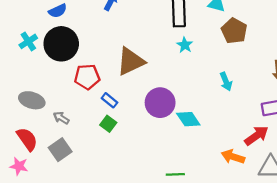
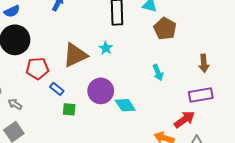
cyan star: (185, 45) -> (106, 48), moved
green square: (108, 124) -> (69, 109), moved, turned -32

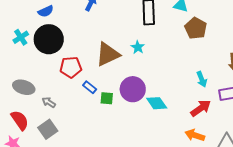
cyan arrow: (158, 73) -> (202, 79), moved
green square: (69, 109) -> (107, 98), moved
red arrow: (184, 119) -> (201, 108), moved

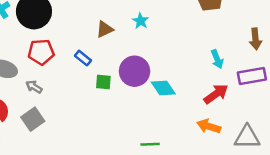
brown triangle: (108, 54) -> (105, 29), size x0.6
red pentagon: (71, 67) -> (41, 52), moved
blue rectangle: (90, 87) -> (83, 58), moved

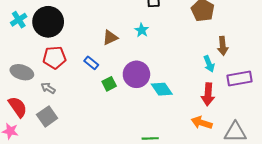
brown arrow: (255, 39) -> (223, 46), moved
green square: (103, 82) -> (109, 84), turned -32
red arrow: (216, 94) -> (208, 94), turned 130

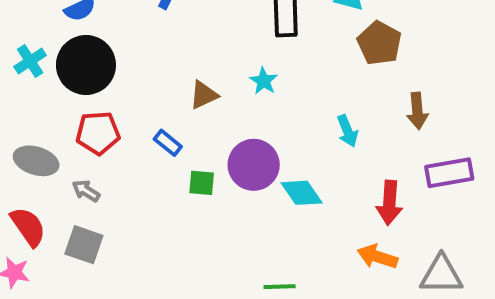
cyan arrow: (209, 64) -> (347, 131), moved
green square: (109, 84) -> (202, 183), turned 32
gray square: (47, 116) -> (84, 245), turned -36

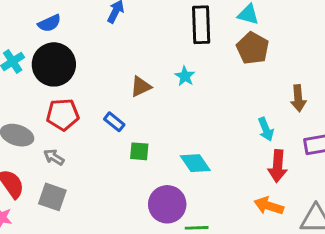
brown pentagon: (379, 43) -> (253, 48), moved
cyan arrow: (347, 131) -> (266, 129), moved
purple circle: (254, 165) -> (167, 204), moved
cyan diamond: (302, 193) -> (195, 163), moved

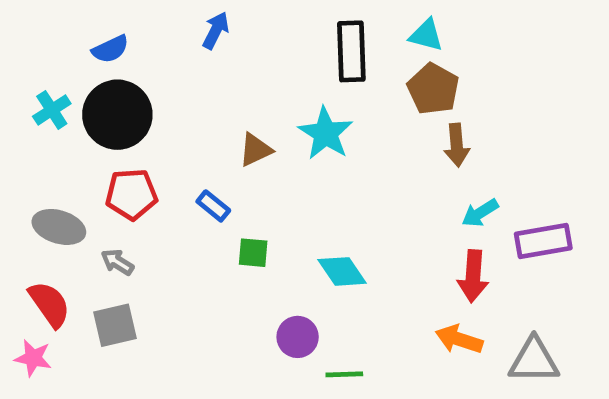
cyan star: (185, 76) -> (326, 133), size x1.6
brown arrow: (298, 98) -> (457, 145), moved
cyan arrow: (266, 129) -> (480, 213), moved, turned 80
gray square: (52, 197) -> (115, 325), turned -32
purple circle: (167, 204) -> (298, 337), size x0.7

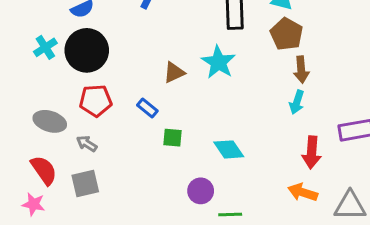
cyan arrow: (480, 213) -> (297, 102), moved, turned -40

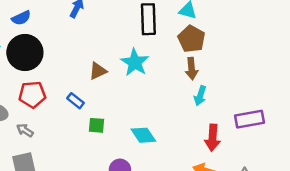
brown arrow: (301, 70) -> (192, 69), moved

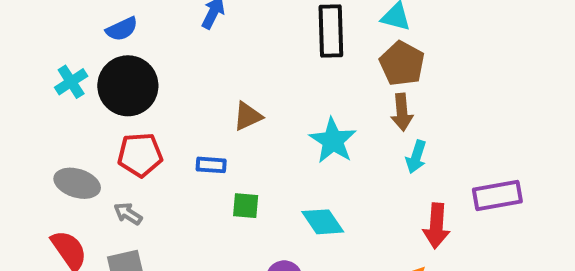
cyan star: (135, 62) -> (333, 141), moved
blue rectangle: (76, 101) -> (211, 165), turned -35

